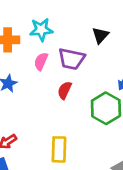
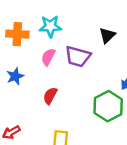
red semicircle: (65, 90) -> (50, 96), moved

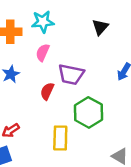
purple trapezoid: (78, 56) -> (71, 74), moved
green hexagon: (108, 106) -> (88, 112), moved

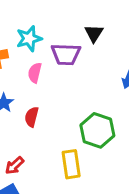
purple trapezoid: (71, 74) -> (66, 54), moved
red semicircle: (47, 91) -> (32, 117), moved

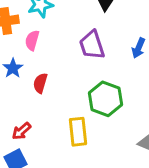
purple trapezoid: (66, 54) -> (92, 45), moved, turned 68
pink semicircle: (35, 73) -> (32, 40), moved

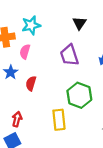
red arrow: (21, 131) -> (17, 119), turned 144

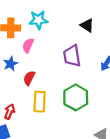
black triangle: (79, 23) -> (87, 25), turned -40
yellow rectangle: (59, 120) -> (40, 102), moved

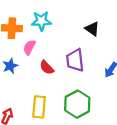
red semicircle: (29, 78) -> (47, 68), moved, turned -72

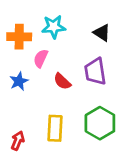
black triangle: (92, 29) -> (102, 33), moved

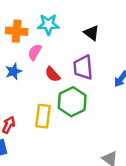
green hexagon: (100, 123) -> (72, 102), moved

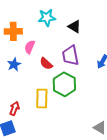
cyan star: (48, 24) -> (47, 18), moved

